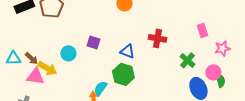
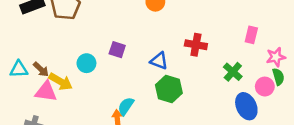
pink rectangle: (202, 30) -> (251, 35), turned 32
green hexagon: (123, 74) -> (169, 89), moved
green semicircle: (220, 80) -> (278, 77), moved

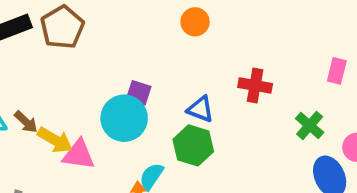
cyan circle: (86, 63) -> (124, 118), moved, size x1.6
green hexagon: (169, 89) -> (193, 145), moved
pink triangle: (46, 91) -> (79, 155), moved

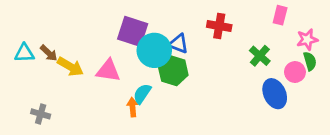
purple square: (139, 93) -> (133, 31), size x1.6
cyan circle: (124, 118) -> (154, 50), moved
pink triangle: (79, 155) -> (108, 71), moved

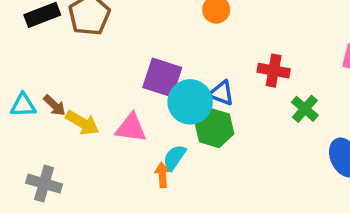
green cross: (260, 56) -> (305, 109), moved
gray cross: (41, 114) -> (44, 184), size x1.4

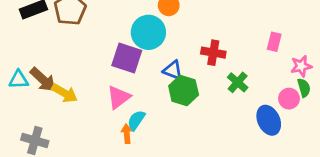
cyan circle: (190, 102) -> (148, 32), moved
brown arrow: (54, 105) -> (43, 80), size x1.5
pink triangle: (131, 128) -> (119, 97), moved, turned -45
green hexagon: (214, 128) -> (184, 90), moved

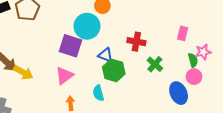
green semicircle: (304, 88) -> (193, 60), moved
cyan semicircle: (136, 120) -> (98, 93), moved, turned -49

